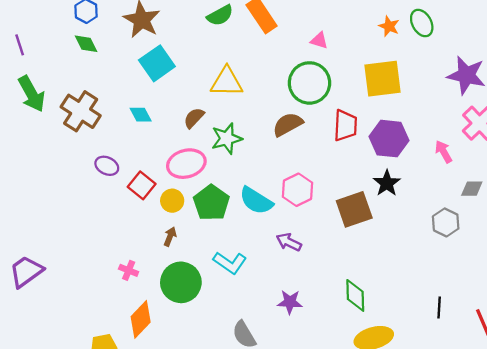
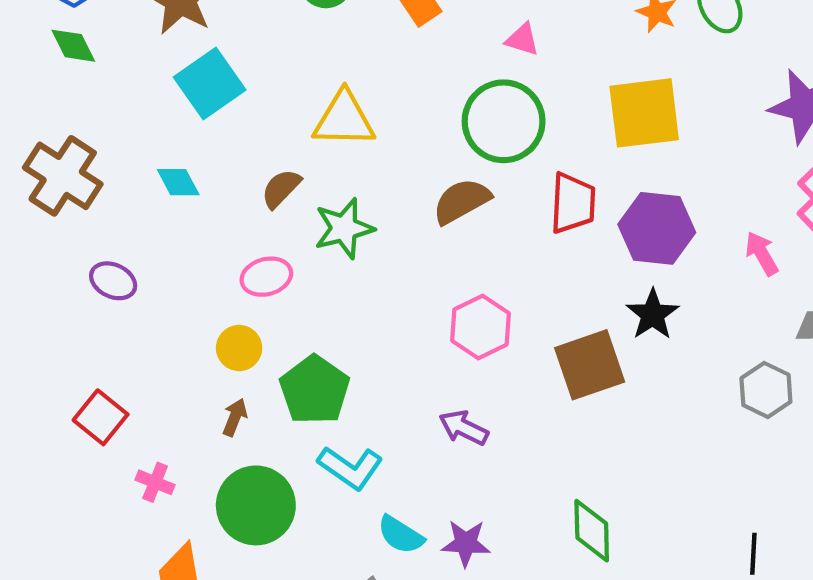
pink ellipse: (186, 164) -> (266, 277), size x0.7
red square: (142, 185) -> (101, 417), moved
cyan semicircle: (256, 201) -> (401, 535), moved, size x0.7
green pentagon: (211, 203) -> (315, 390), moved

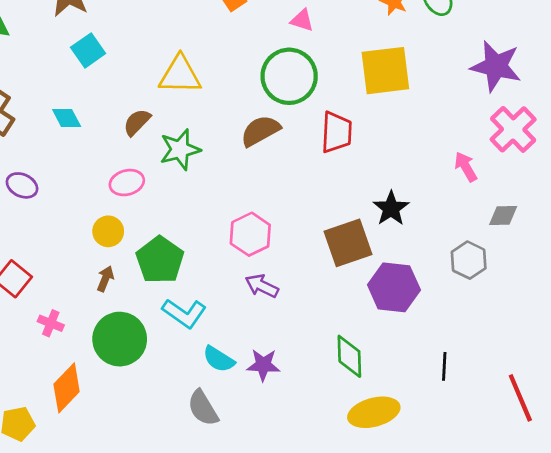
cyan square: (210, 84) -> (88, 50), size x0.7
purple hexagon: (657, 228) -> (394, 287), moved
pink hexagon: (480, 327) -> (250, 234), moved
black line: (753, 554) -> (444, 366), moved

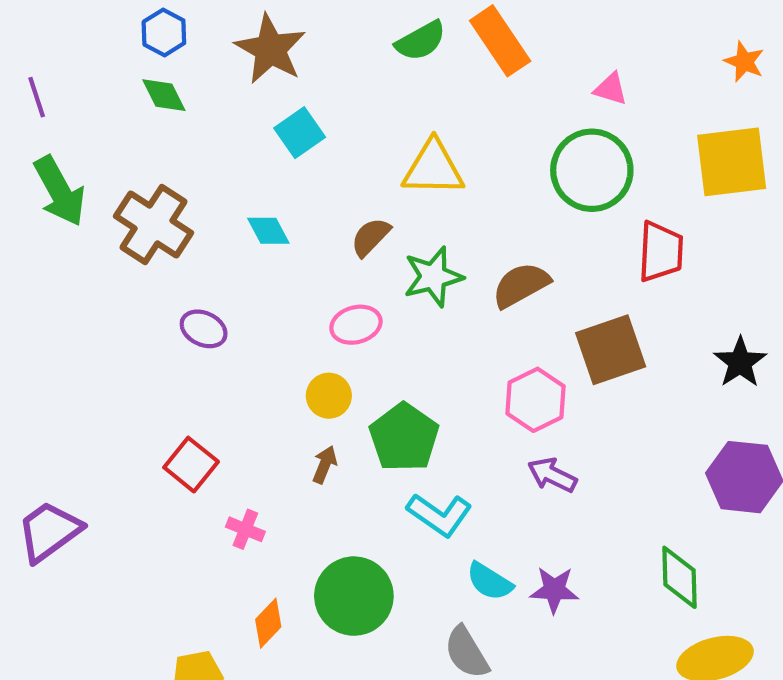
brown semicircle: (260, 131) -> (521, 285), moved
brown square: (348, 243) -> (611, 350), moved
green circle: (120, 339) -> (354, 596), moved
orange diamond: (67, 388) -> (268, 623), size x0.7

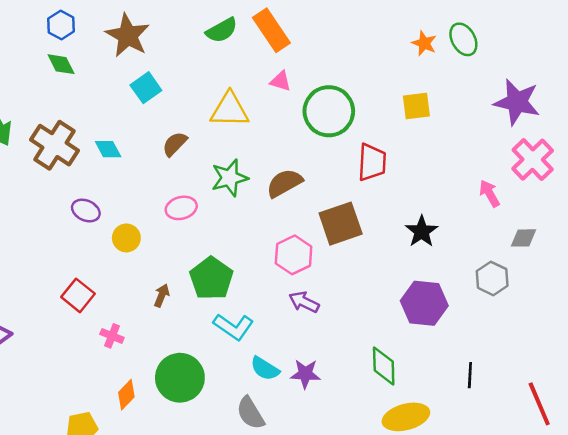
pink triangle: (611, 89) -> (281, 81), moved
yellow square: (732, 162) -> (416, 106), size x0.6
cyan diamond: (268, 231) -> (108, 149), moved
brown semicircle: (371, 237) -> (175, 144), moved
yellow circle: (329, 396) -> (126, 238), moved

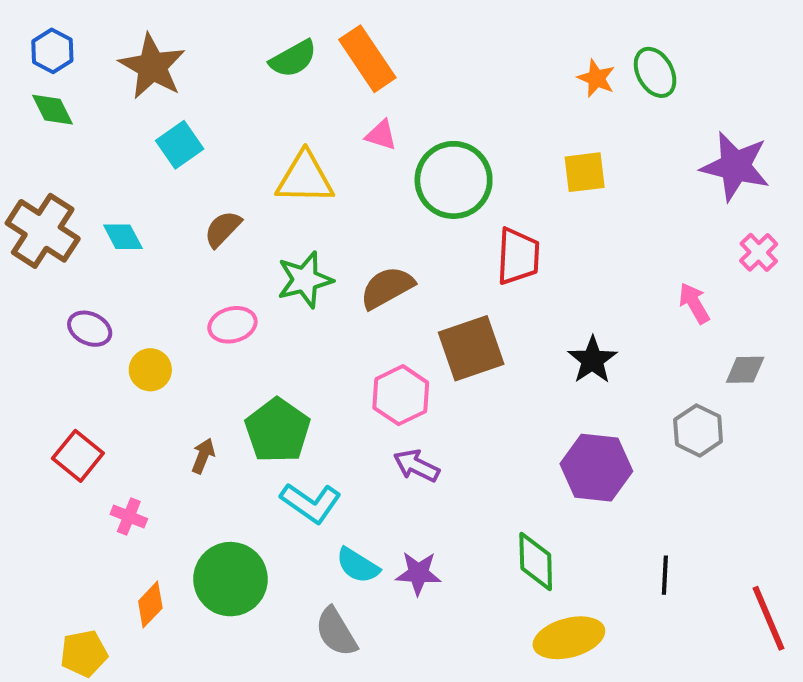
pink cross: (533, 160) -> (759, 252), size x0.6

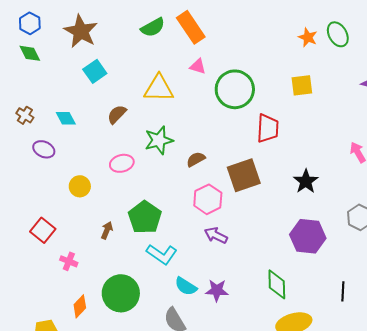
brown cross: (43, 231) -> (25, 115), size x0.5
brown semicircle: (387, 288) -> (196, 159), moved, size x0.7
purple ellipse: (90, 329) -> (44, 149), moved

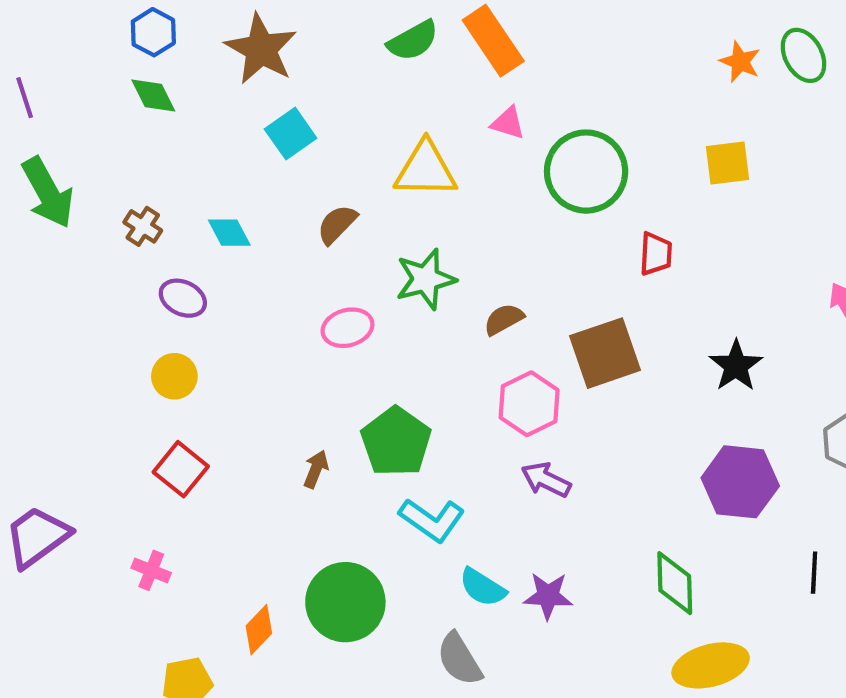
red trapezoid: (268, 128) -> (656, 254), size x0.7
yellow circle: (80, 186) -> (174, 376), moved
pink cross: (69, 261) -> (151, 570), moved
black line: (343, 291) -> (814, 573), moved

